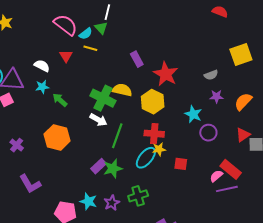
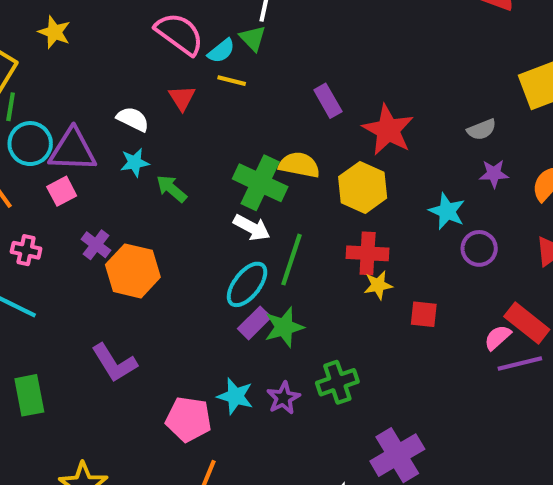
orange hexagon: (57, 138) -> (133, 271), moved
purple cross: (17, 145) -> (96, 245), moved
cyan ellipse: (146, 158) -> (247, 284), moved

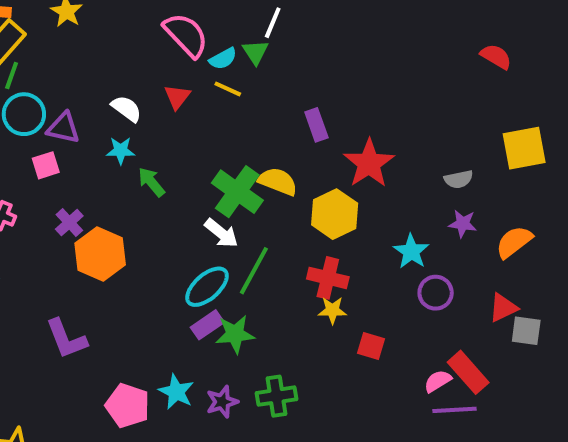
purple triangle: (73, 150) -> (63, 128), size x0.7

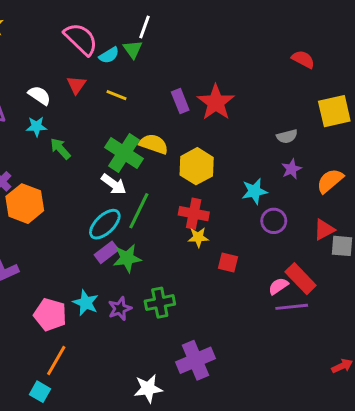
red semicircle: (496, 57) -> (303, 59), moved
yellow line: (228, 89) -> (116, 95), moved
red star: (369, 163) -> (216, 102), moved
purple star: (463, 224) -> (291, 169), turned -30
cyan star: (411, 251) -> (254, 191), turned 30

